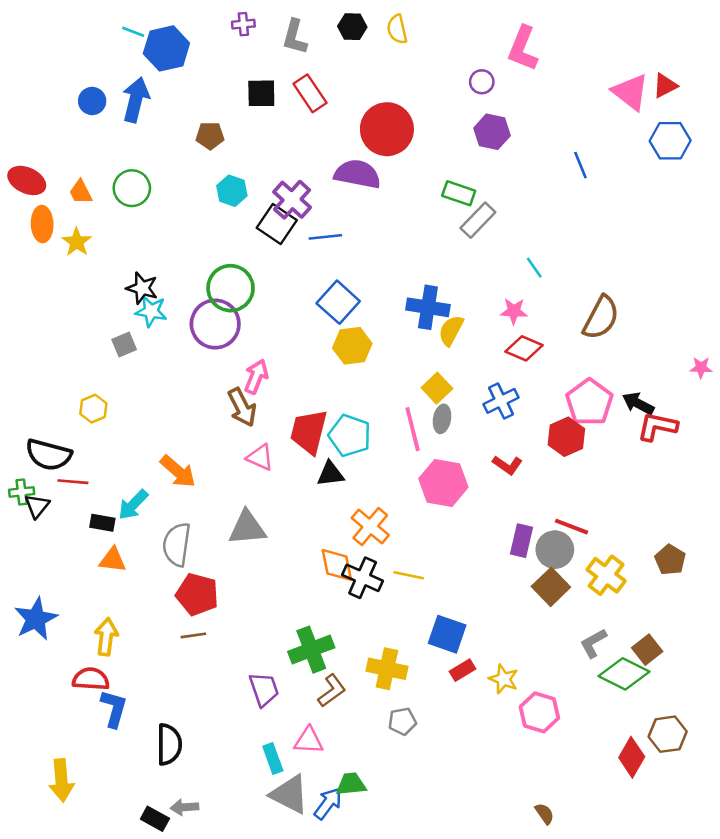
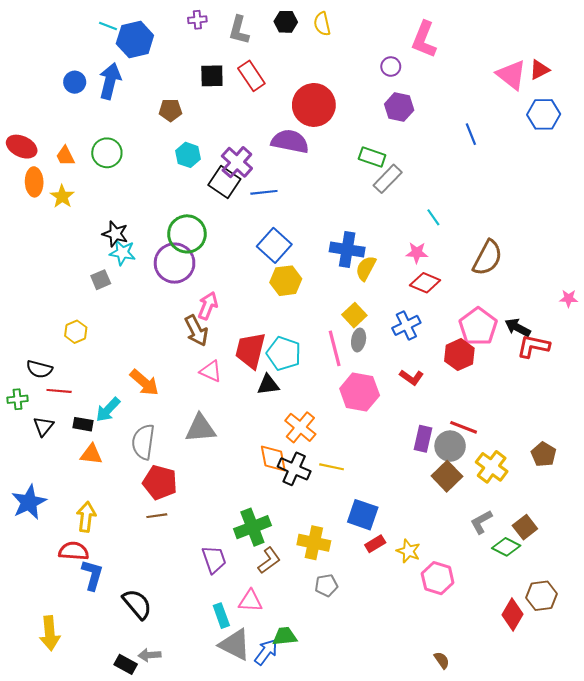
black semicircle: (49, 455) -> (39, 369), size x0.7
black triangle: (37, 506) -> (43, 426), moved
green diamond: (624, 674) -> (506, 547), size x0.7
black semicircle: (169, 744) -> (137, 604), turned -40

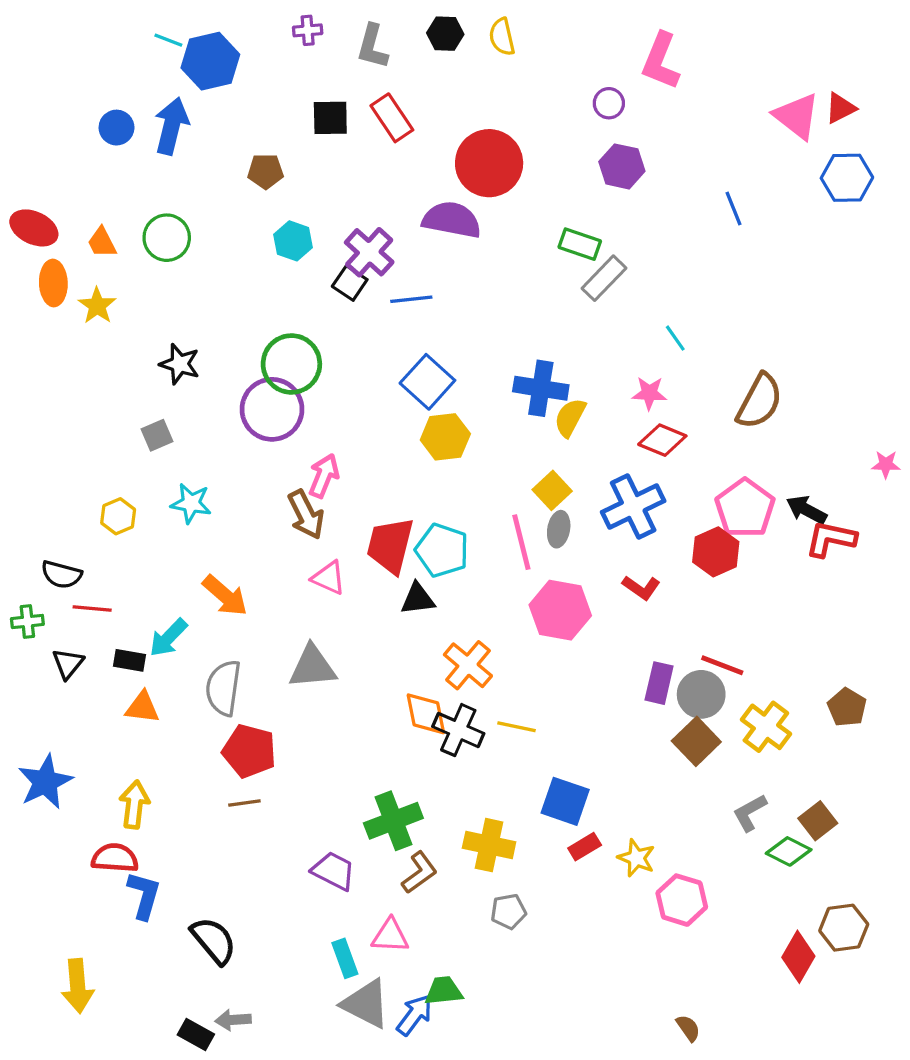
black square: (224, 182) -> (350, 283), size x0.7
cyan star: (123, 253) -> (191, 503), moved
blue cross: (406, 325) -> (633, 507), size x1.4
purple trapezoid: (214, 559) -> (334, 871), turned -44

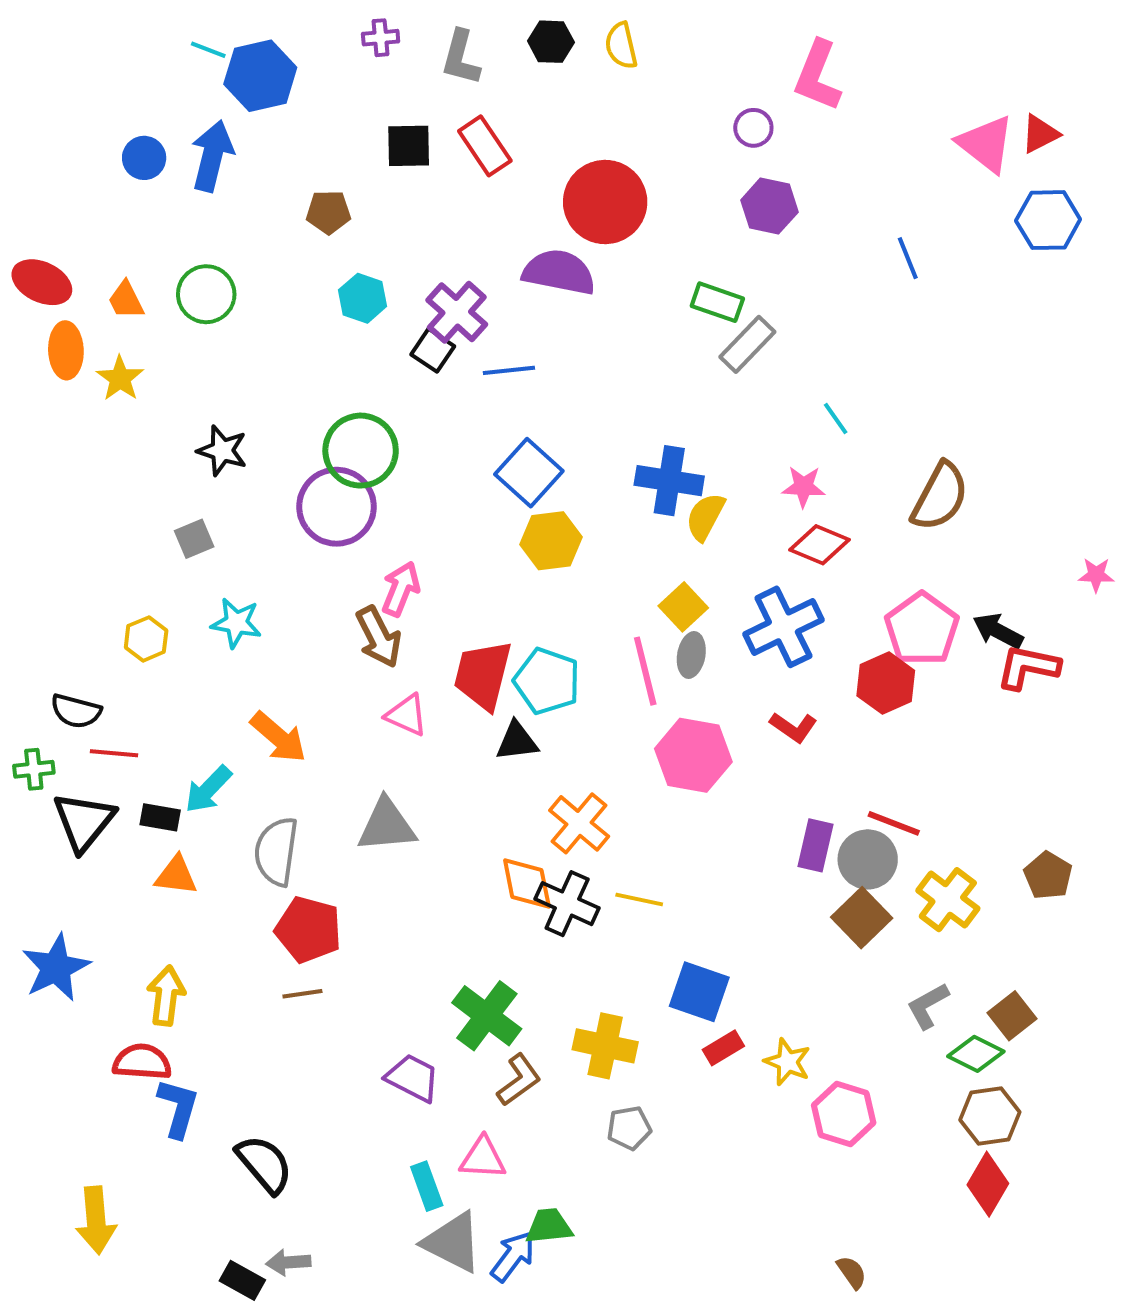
black triangle: (68, 664) -> (84, 821), size x1.6
green cross: (393, 821) -> (487, 1016), turned -32
brown hexagon: (844, 928) -> (990, 1116), moved

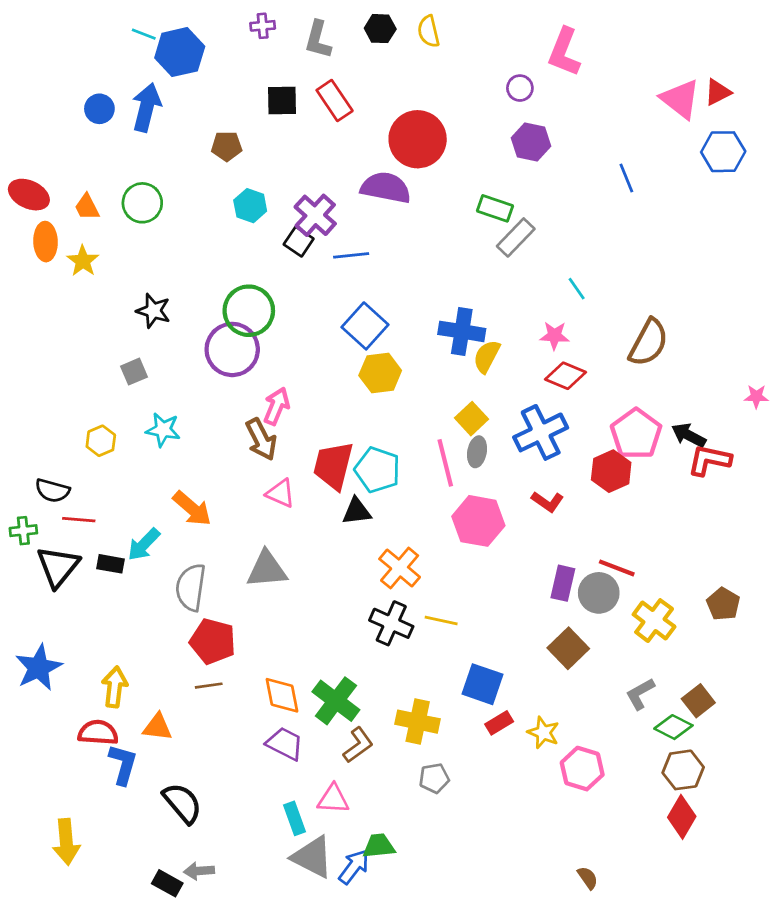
orange triangle: (176, 875) -> (158, 727), moved
orange diamond: (527, 883) -> (282, 695), moved
brown square: (862, 918) -> (568, 648), moved

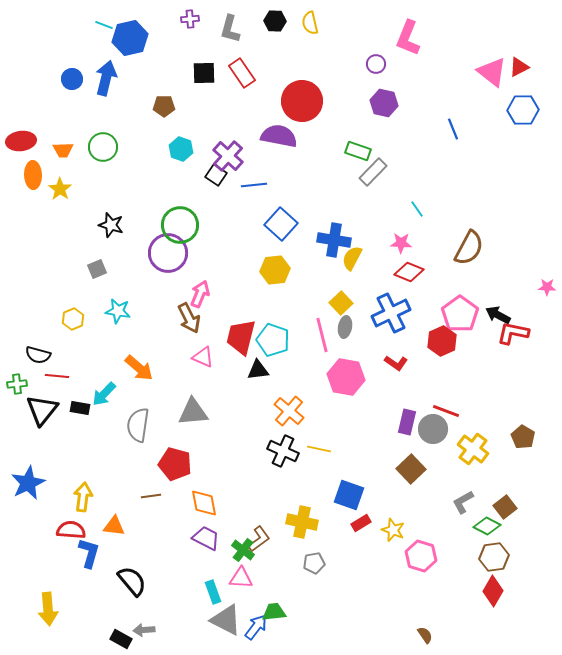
red ellipse: (29, 195) -> (21, 141), turned -32
orange trapezoid: (87, 207) -> (63, 150), turned -65
blue square: (365, 326) -> (281, 224), moved
red pentagon: (213, 641) -> (175, 464), moved
green cross: (336, 701) -> (243, 550), moved, size x0.7

